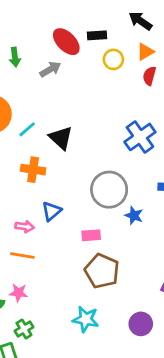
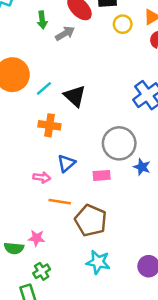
green arrow: (15, 57) -> (42, 20), moved
pink rectangle: (91, 235) -> (102, 175), moved
orange line: (22, 255) -> (60, 202), moved
brown pentagon: (102, 271) -> (91, 220), moved

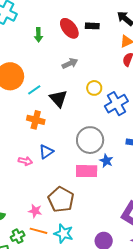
yellow circle: (123, 24) -> (94, 88), moved
gray arrow: (65, 33) -> (70, 63), moved
pink rectangle: (102, 175) -> (87, 171), moved, size x1.5
orange line: (60, 202) -> (38, 231), moved
pink star: (36, 238) -> (35, 211), moved

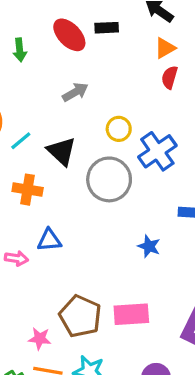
gray circle: (90, 140) -> (109, 179), moved
blue triangle: (46, 152) -> (49, 240), turned 35
pink rectangle: (87, 171) -> (131, 314), moved

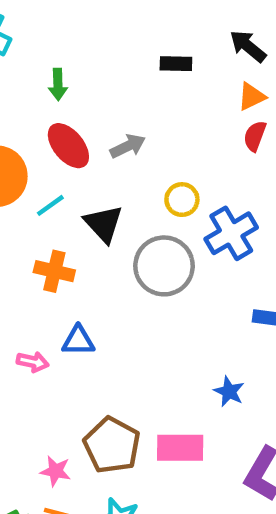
red ellipse: (69, 35) -> (68, 146), moved
blue star: (149, 246) -> (229, 391), moved

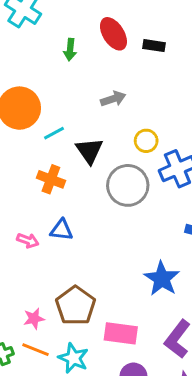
red ellipse: (68, 146) -> (113, 34), moved
blue star: (229, 391) -> (162, 279), size x1.6
pink rectangle: (180, 448) -> (121, 333), moved
pink star: (56, 471) -> (34, 319), turned -30

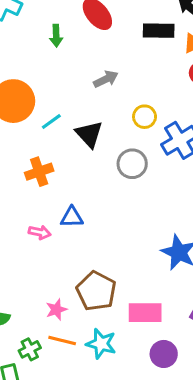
black rectangle: (154, 46) -> (159, 31), moved, size x1.4
orange cross: (51, 179) -> (39, 172), moved, turned -32
gray circle: (128, 185) -> (132, 164), size x0.7

